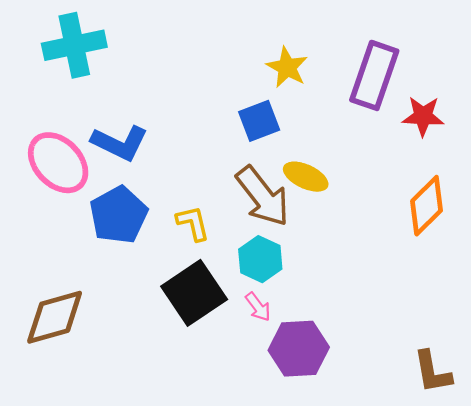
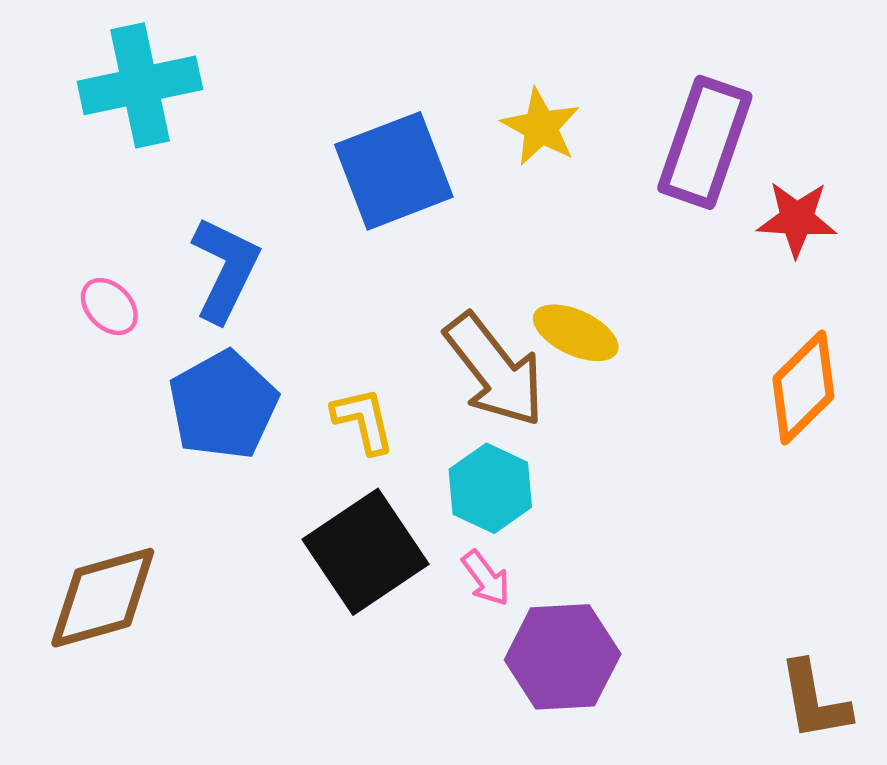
blue square: (259, 121) -> (394, 171), moved, size x1.5
blue L-shape: (120, 143) -> (225, 269), turned -90
pink ellipse: (58, 163) -> (109, 307), size x0.5

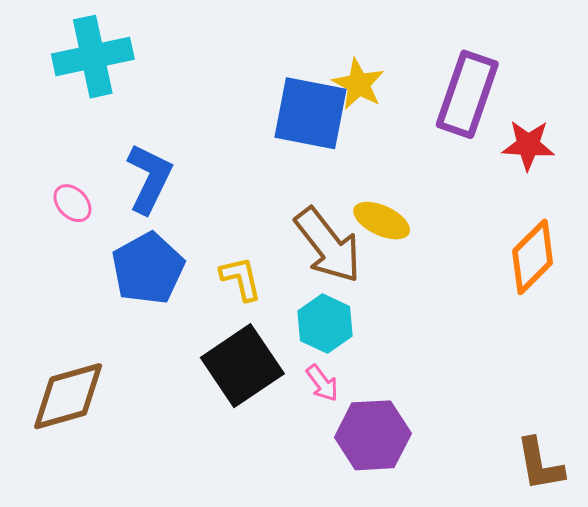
blue square: (394, 171) -> (311, 113), moved, turned 32

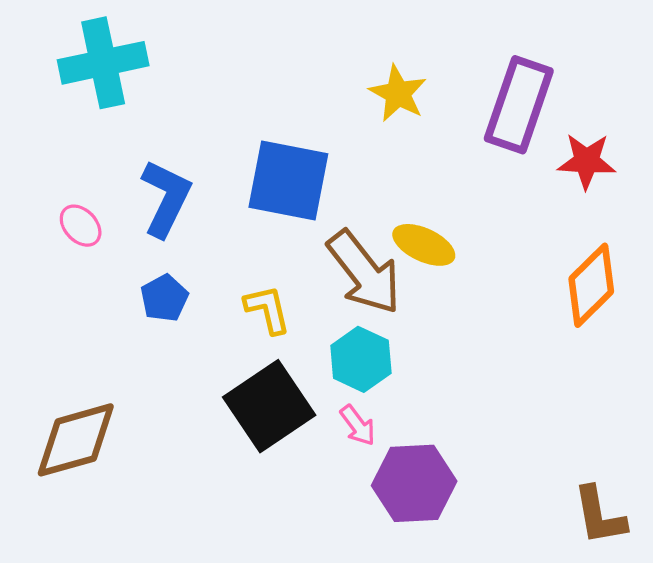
blue square: (311, 113) -> (288, 180), moved
blue pentagon: (148, 268) -> (164, 298), size x0.6

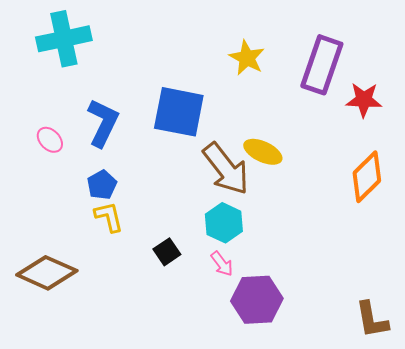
yellow L-shape: (267, 309) -> (109, 217), moved
black square: (269, 406) -> (167, 252), size x0.5
brown diamond: (76, 440) -> (47, 273), turned 40

